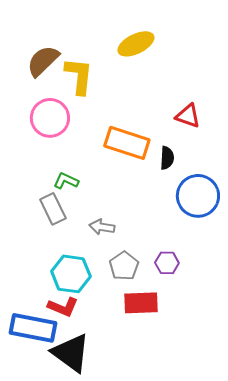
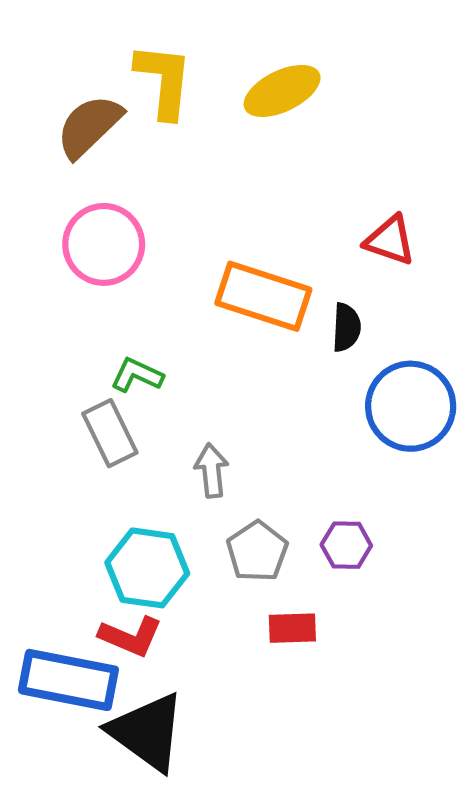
yellow L-shape: (79, 76) -> (164, 81), moved
gray arrow: (102, 227) -> (212, 470), turned 75
red rectangle: (141, 303) -> (292, 628), size x0.7

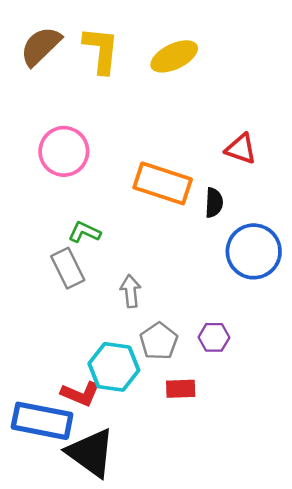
brown semicircle: (89, 126) -> (41, 46), moved
cyan hexagon: (147, 568) -> (114, 367), moved

